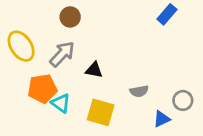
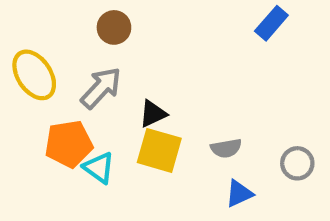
black triangle: (94, 70) -> (153, 114), turned -36
yellow square: (101, 112) -> (159, 150), moved
blue triangle: (162, 119) -> (239, 194), moved

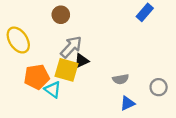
gray arrow: (101, 88) -> (71, 47), moved
yellow square: (159, 150) -> (67, 70), moved

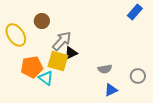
blue rectangle: (145, 12) -> (135, 12), moved
brown circle: (61, 15) -> (42, 21), moved

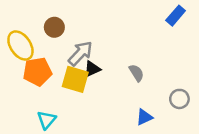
orange pentagon: (32, 67) -> (37, 72), moved
gray semicircle: (105, 69) -> (136, 73), moved, turned -112
cyan triangle: (46, 78) -> (47, 120), moved, turned 35

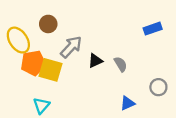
blue rectangle: (176, 16) -> (153, 29), moved, turned 30
black triangle: (92, 69) -> (95, 61), moved
yellow square: (75, 79) -> (51, 70), moved

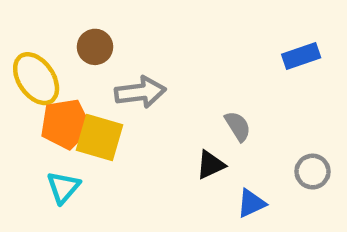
gray arrow: (71, 47) -> (140, 92), turned 40
black triangle: (95, 61) -> (211, 165), moved
cyan triangle: (41, 105) -> (63, 187), moved

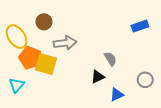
orange pentagon: (66, 124) -> (30, 58), turned 30
cyan triangle: (63, 187) -> (17, 85), moved

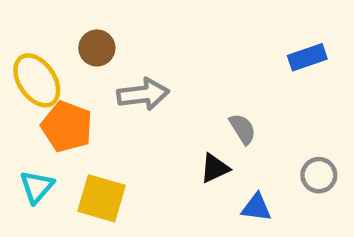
yellow square: (46, 64) -> (102, 198), moved
blue triangle: (117, 95) -> (256, 208), turned 32

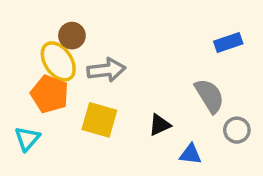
yellow ellipse: (37, 80) -> (58, 61), moved
gray semicircle: (243, 129) -> (209, 96), moved, size x1.5
yellow square: (102, 198) -> (99, 120), moved

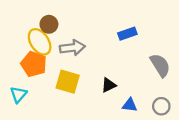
blue rectangle: (228, 42) -> (127, 34), moved
gray semicircle: (209, 96) -> (160, 65), moved
gray circle: (237, 130) -> (161, 106), moved

